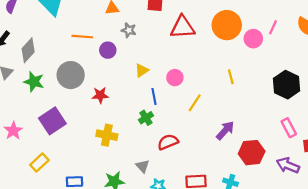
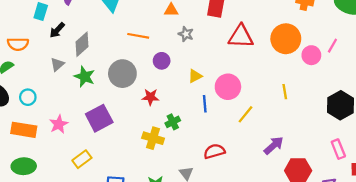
purple circle: (108, 50) -> (162, 61), moved
pink circle: (175, 78) -> (228, 87), size x1.5
green cross: (146, 118) -> (173, 122), moved

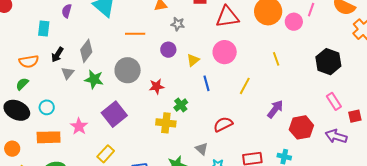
black arrow: (57, 30) -> (57, 55), moved
purple circle: (162, 61) -> (168, 50), moved
pink circle: (228, 87) -> (225, 52), moved

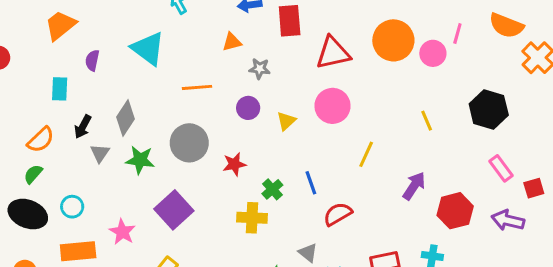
yellow line: (276, 59) -> (427, 121), moved
orange semicircle: (29, 61) -> (41, 140), turned -30
blue line: (206, 83) -> (311, 183), moved

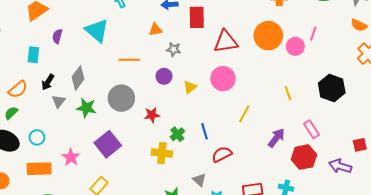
orange semicircle: (506, 26) -> (359, 25), moved, size x0.7
pink rectangle: (501, 168) -> (311, 129), moved

